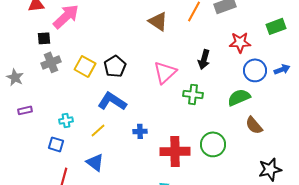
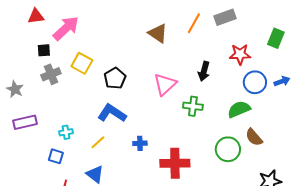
green rectangle: (276, 26) -> (276, 38), turned -48
yellow square: (85, 66) -> (82, 63), moved
purple rectangle: (25, 110) -> (25, 122), size x1.6
green circle: (213, 144) -> (228, 149), moved

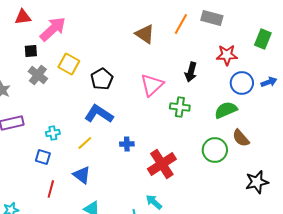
gray rectangle: (225, 17) -> (212, 18), turned 35
gray cross: (51, 74) -> (38, 75), turned -30
red cross: (175, 163) -> (162, 164), turned -32

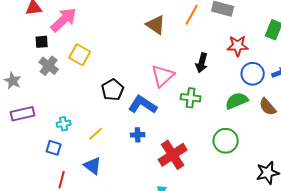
black pentagon: (102, 79) -> (113, 90), moved
blue L-shape: (99, 114) -> (143, 105), moved
brown semicircle: (241, 138) -> (268, 107), moved

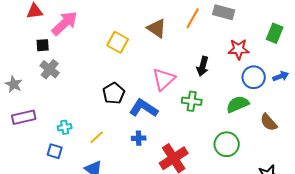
yellow square: (80, 55) -> (118, 42), moved
brown semicircle: (268, 107) -> (269, 122), moved

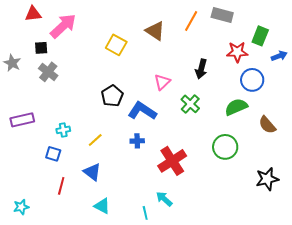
green rectangle: (275, 33) -> (260, 36), moved
blue arrow: (281, 76) -> (279, 56), moved
pink triangle: (164, 79) -> (162, 82), size x0.7
gray star: (14, 84) -> (12, 63), moved
green cross: (192, 101) -> (190, 104), turned 36

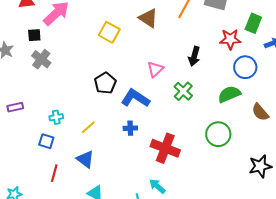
purple rectangle: (22, 120) -> (15, 107), size x0.7
red cross: (172, 161) -> (165, 148), turned -36

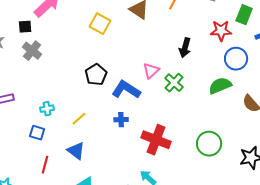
pink triangle: (155, 69) -> (151, 71), moved
green circle: (218, 134) -> (209, 144), moved

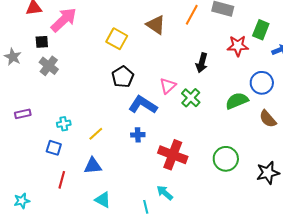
blue circle: (236, 59) -> (262, 83), moved
black pentagon: (96, 75) -> (123, 77), moved
blue triangle: (76, 151) -> (93, 166), turned -42

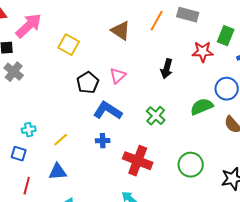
yellow square: (117, 39) -> (69, 45), moved
pink triangle: (168, 86) -> (118, 76), moved
green cross: (191, 98) -> (156, 116), moved

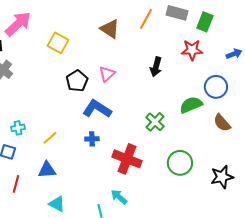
green rectangle: (226, 36) -> (205, 22), moved
green cross: (156, 116) -> (155, 122), moved

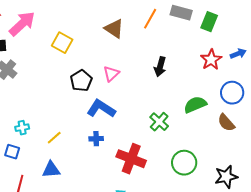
red star: (192, 50) -> (211, 60), moved, turned -30
blue circle: (216, 87) -> (232, 93), moved

